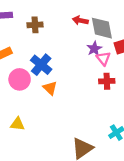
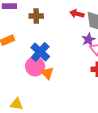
pink circle: (20, 79) -> (35, 66), moved

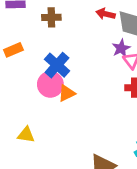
orange triangle: (47, 73) -> (67, 93), turned 48

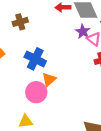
pink circle: (50, 84) -> (36, 92), moved

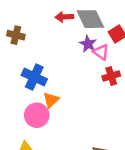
brown cross: (20, 22) -> (16, 35), turned 32

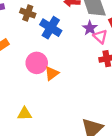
blue cross: (34, 77) -> (51, 28), moved
pink circle: (37, 115) -> (37, 63), moved

